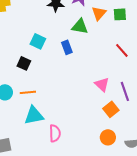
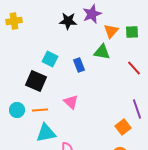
green triangle: (80, 26) -> (102, 52), moved
black square: (24, 63) -> (36, 81), size x1.5
pink triangle: (102, 84) -> (71, 102), moved

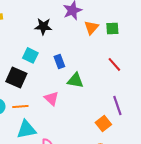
black star: (68, 21) -> (43, 26), moved
green triangle: (102, 52) -> (75, 80), moved

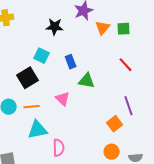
black square: (16, 77) -> (28, 78), turned 35

